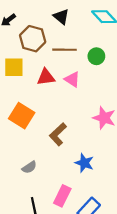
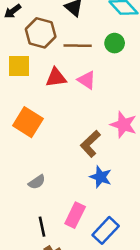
green circle: (96, 56) -> (115, 43), moved
brown L-shape: (58, 134) -> (90, 144), moved

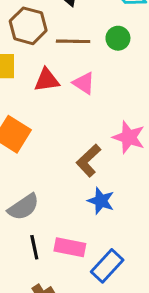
gray semicircle: (37, 182) -> (23, 207), size x1.5
pink rectangle: (75, 215) -> (70, 247), turned 75
black line: (42, 227) -> (34, 247), moved

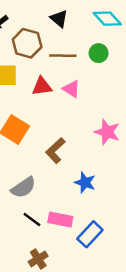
brown L-shape: (89, 161) -> (55, 150), moved
black line: (34, 247) -> (32, 220), turned -42

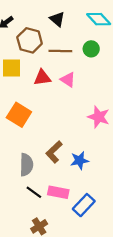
brown L-shape: (55, 150) -> (54, 152), moved
blue star: (85, 183) -> (79, 160), turned -30
gray semicircle: (23, 187) -> (26, 165), turned -55

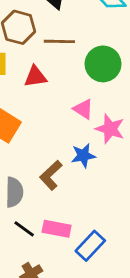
green circle: (91, 49) -> (103, 64), moved, size x1.6
pink triangle: (68, 80) -> (83, 109), moved
blue star: (79, 160) -> (83, 156), moved

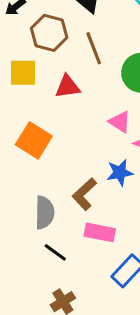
brown line: (59, 41) -> (94, 48), turned 68
pink rectangle: (57, 229) -> (100, 232), moved

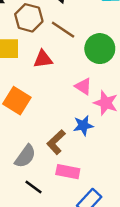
brown line: (94, 48) -> (63, 30), turned -35
gray semicircle: (45, 212) -> (25, 156), turned 35

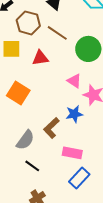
pink rectangle: (68, 172) -> (72, 153), moved

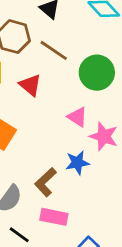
red triangle: (40, 58) -> (30, 85), turned 48
pink rectangle: (72, 153) -> (54, 217), moved

